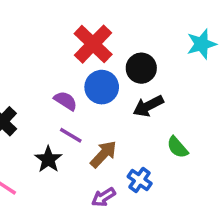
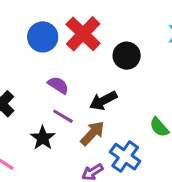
blue circle: (102, 87) -> (43, 37), moved
black arrow: (148, 106) -> (103, 101), moved
blue cross: (140, 180) -> (125, 157), size x1.4

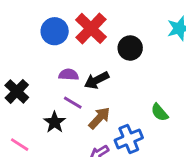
purple semicircle: (58, 85) -> (69, 75), turned -30
black arrow: (103, 101) -> (97, 80), moved
blue cross: (125, 157) -> (129, 139), turned 32

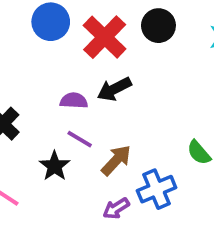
blue circle: (55, 31) -> (51, 22), moved
black circle: (130, 48) -> (158, 26), moved
black arrow: (97, 80) -> (114, 89), moved

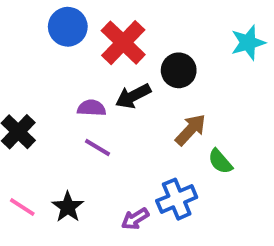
black circle: (158, 26) -> (179, 70), moved
brown arrow: (116, 160) -> (191, 130), moved
black star: (55, 166) -> (68, 207), moved

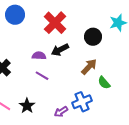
blue circle: (68, 27) -> (15, 15), moved
black circle: (179, 70) -> (93, 37), moved

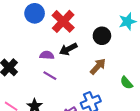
blue circle: (15, 15) -> (35, 13), moved
green semicircle: (104, 83) -> (126, 83), moved

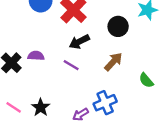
purple semicircle: (47, 55) -> (36, 56), moved
purple line: (50, 76) -> (71, 65), moved

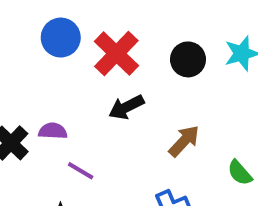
black circle: (118, 26) -> (188, 59), moved
purple line: (71, 65) -> (81, 171), moved

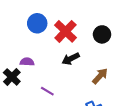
purple semicircle: (53, 131) -> (27, 62), moved

